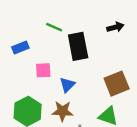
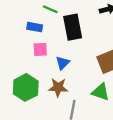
blue rectangle: (20, 48) -> (35, 27), moved, turned 32

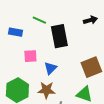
blue rectangle: (35, 27) -> (15, 32), moved

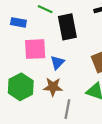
pink square: (30, 56) -> (35, 49), size x1.5

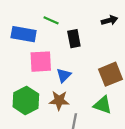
blue rectangle: (18, 22) -> (24, 34), size x1.5
black rectangle: (67, 27) -> (74, 39), size x0.7

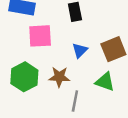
blue triangle: (64, 75) -> (80, 50), moved

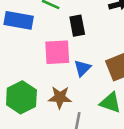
pink square: (40, 36) -> (57, 52), moved

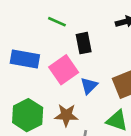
blue rectangle: (19, 20) -> (25, 59), moved
pink square: (57, 52) -> (64, 70), turned -32

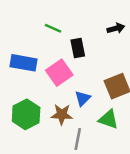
blue triangle: (89, 86) -> (83, 98), moved

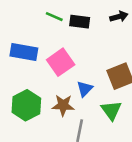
black rectangle: (78, 48) -> (80, 22), moved, turned -72
green triangle: (108, 119) -> (111, 110), turned 35

